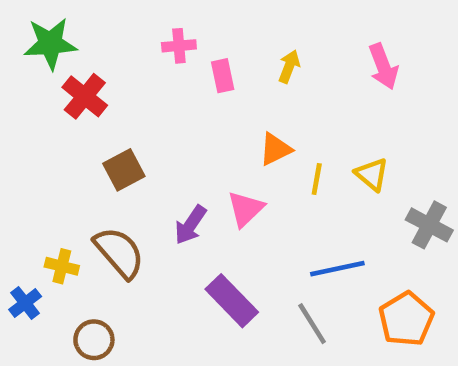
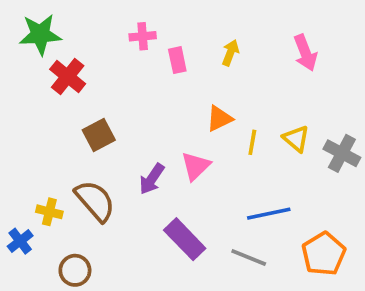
gray cross: (429, 225) -> (342, 153), moved
gray line: (312, 324) -> (249, 258), turned -36

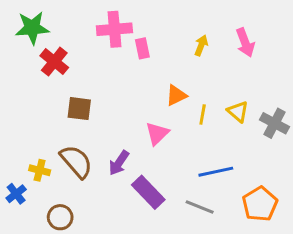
pink cross: (143, 36) -> (114, 29), size x1.6
yellow arrow: (230, 53) -> (201, 45), moved
brown square: (99, 135) -> (79, 109), turned 35
purple arrow: (152, 179) -> (119, 163), moved

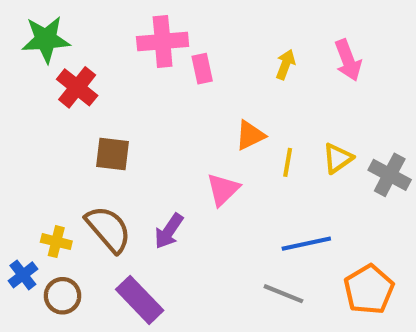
yellow triangle: (238, 112) -> (338, 158), turned 45
purple rectangle: (148, 192) -> (140, 300), moved
brown circle: (60, 217) -> (63, 296), moved

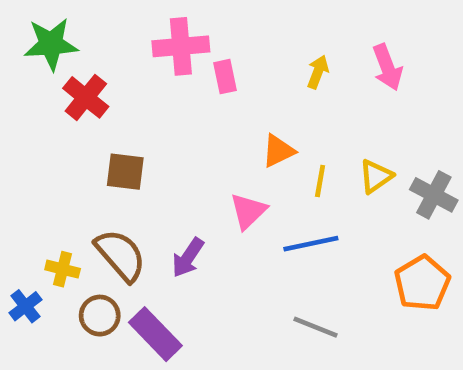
blue line: (306, 244) -> (311, 244), moved
orange pentagon: (369, 290) -> (422, 283), moved
brown circle: (63, 296) -> (100, 316), moved

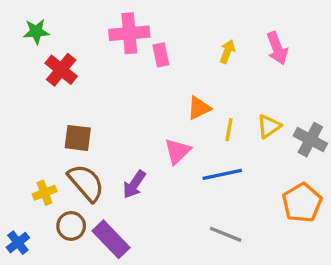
green star: (51, 44) -> (36, 32), size x0.7
brown square: (125, 172) -> (78, 138), moved
yellow cross: (63, 269) -> (45, 193), turned -35
blue cross: (25, 306) -> (18, 243), moved

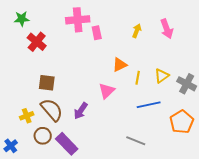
blue line: (222, 174) -> (149, 105), moved

